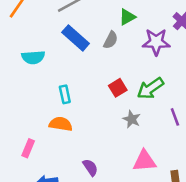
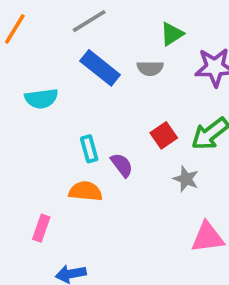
gray semicircle: (111, 40) -> (150, 68), turned 66
purple semicircle: (90, 167) -> (122, 165), moved

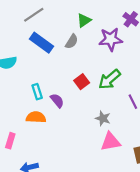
gray semicircle: (150, 68) -> (72, 41), turned -56
gray star: (186, 179) -> (103, 118), moved

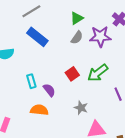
gray semicircle: (72, 41) -> (77, 38), moved
orange semicircle: (36, 117) -> (39, 110), moved
gray star: (103, 118) -> (81, 108), moved

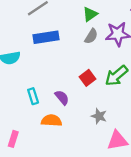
blue rectangle: (37, 37) -> (46, 37), turned -45
cyan rectangle: (31, 81) -> (33, 96), moved

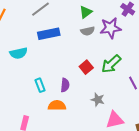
gray semicircle: (91, 36) -> (88, 31), turned 48
purple semicircle: (62, 97) -> (65, 85), turned 48

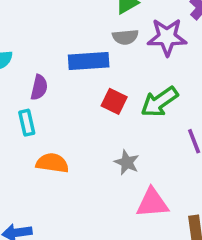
blue rectangle: (49, 34) -> (89, 61), moved
red square: (86, 67) -> (114, 101), turned -32
purple semicircle: (65, 85) -> (39, 87), moved

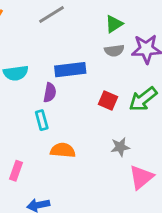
blue rectangle: (89, 61) -> (70, 70), moved
gray star: (127, 162) -> (120, 147), turned -30
pink triangle: (152, 203) -> (141, 177), turned -32

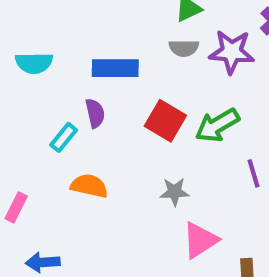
purple semicircle: (50, 93) -> (95, 113), moved, turned -30
red square: (108, 100) -> (165, 121), size x1.4
cyan rectangle: (42, 120) -> (64, 137), turned 48

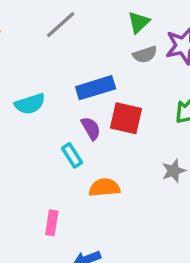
red square: (165, 121) -> (126, 118), moved
cyan rectangle: (64, 137) -> (72, 155), turned -55

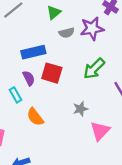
green triangle: (139, 22) -> (54, 12), moved
orange semicircle: (104, 187) -> (35, 117), turned -126

